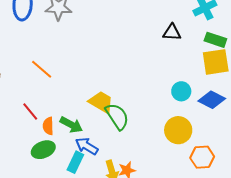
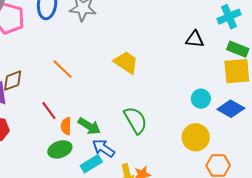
yellow trapezoid: (101, 102) -> (126, 62), moved
cyan rectangle: (75, 162) -> (91, 164), turned 30

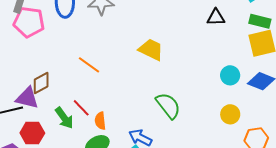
green arrow: (89, 126) -> (64, 118), moved, turned 30
yellow circle: (196, 137) -> (230, 114), size x0.7

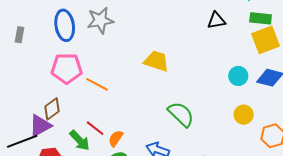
pink pentagon: (29, 22) -> (67, 68), moved
purple triangle: (27, 98) -> (40, 126), turned -35
orange semicircle: (100, 121) -> (116, 138), turned 48

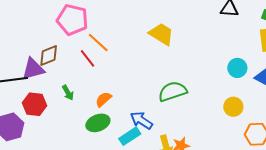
green semicircle: (181, 114) -> (173, 91), turned -76
red line: (95, 128) -> (88, 58), moved
green arrow: (80, 140) -> (68, 93), size x0.7

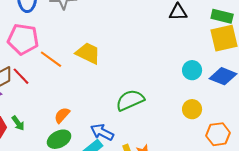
yellow trapezoid: (161, 34) -> (88, 53), moved
red line: (88, 58) -> (21, 76), moved
green arrow: (68, 93) -> (18, 123), moved

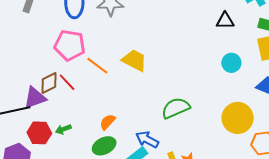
cyan circle: (192, 70) -> (231, 63), moved
yellow circle: (192, 109) -> (238, 118), size x1.6
green arrow: (18, 123) -> (63, 129), turned 105

